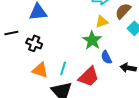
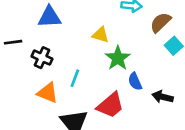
yellow triangle: (102, 22) -> (101, 35), moved, turned 32
cyan line: (63, 68) -> (75, 78), moved

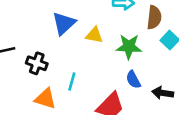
blue triangle: (49, 17) -> (64, 23), moved, turned -35
brown semicircle: (161, 22) -> (154, 17), turned 145
green star: (118, 58) -> (129, 47), moved, turned -30

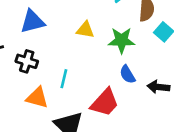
blue triangle: (64, 23) -> (33, 22), moved, turned 30

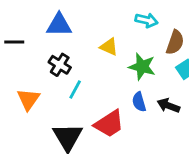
black cross: (27, 61) -> (60, 65), moved
black arrow: (158, 87) -> (168, 106), moved
orange triangle: (37, 98) -> (28, 99), moved, turned 35

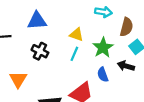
green star: (142, 67) -> (103, 48), turned 30
cyan line: (75, 90) -> (74, 54), moved
black arrow: (168, 106) -> (126, 66), moved

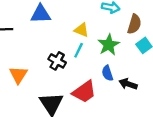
black cross: (40, 51) -> (57, 61), moved
black arrow: (126, 66) -> (128, 84), moved

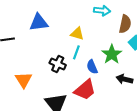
green star: (109, 45) -> (112, 54), moved
blue semicircle: (107, 73) -> (92, 67), moved

